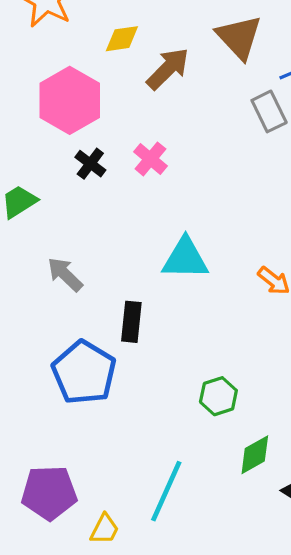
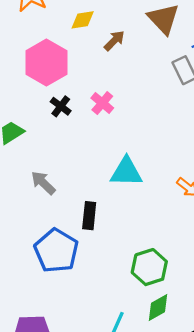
brown arrow: (168, 69) -> (114, 41), size x0.7
green hexagon: (218, 396) -> (149, 267), size x1.4
green diamond: (255, 455) -> (158, 308), moved

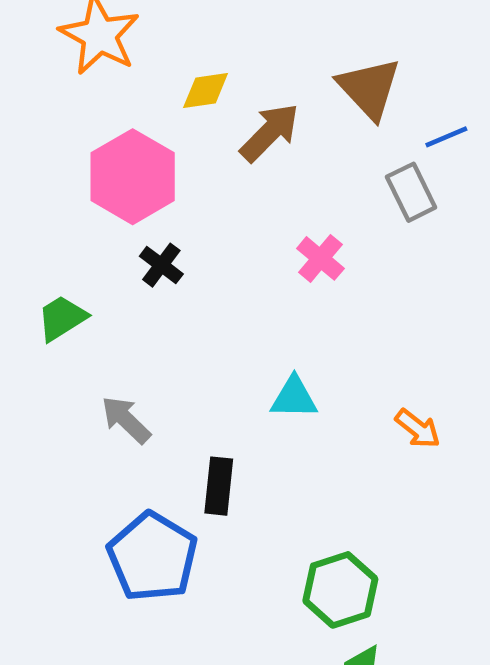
brown arrow: (114, 41) -> (270, 132), size x1.4
pink cross: (102, 103) -> (320, 258), moved
cyan triangle: (126, 172) -> (294, 398), size x0.7

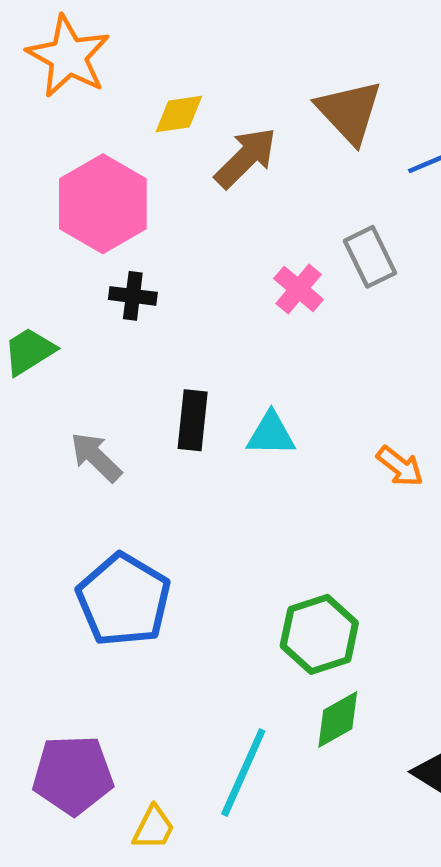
gray rectangle: (411, 192) -> (370, 257), moved
black cross: (161, 265) -> (133, 296), turned -30
black rectangle: (219, 486) -> (193, 420), moved

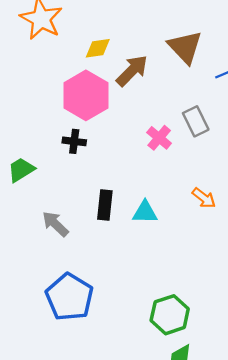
pink hexagon: (103, 204) -> (86, 95), moved
orange arrow: (400, 466) -> (204, 198), moved

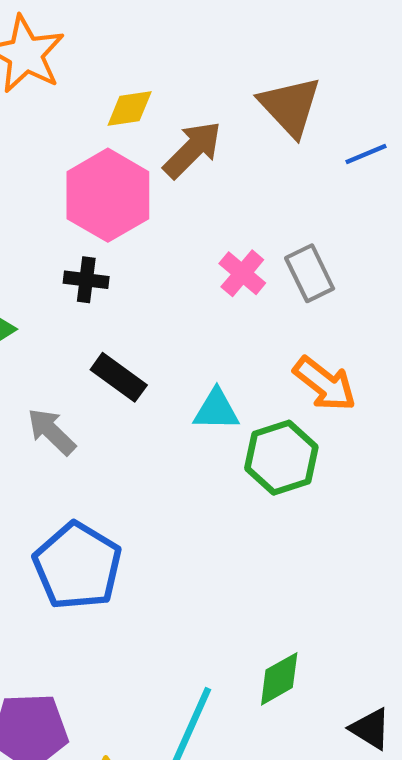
gray rectangle: (196, 121) -> (310, 273), moved
orange arrow: (204, 198) -> (325, 384), size x1.4
black rectangle: (105, 205) -> (119, 377), moved, turned -60
green hexagon: (170, 315) -> (281, 458), moved

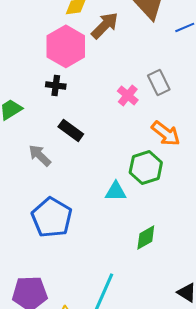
pink cross: (242, 273) -> (128, 95), moved
cyan triangle: (216, 410) -> (116, 191), moved
green diamond: (279, 679) -> (146, 237), moved

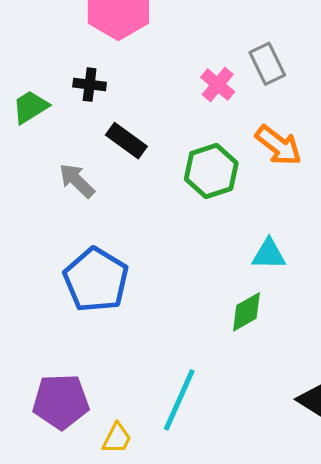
black cross: (56, 85) -> (90, 85), moved
green hexagon: (146, 167) -> (211, 171), moved
cyan triangle: (116, 191) -> (269, 254), moved

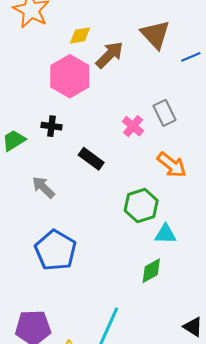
black rectangle: (126, 141) -> (91, 159), moved
green hexagon: (211, 171) -> (141, 206), moved

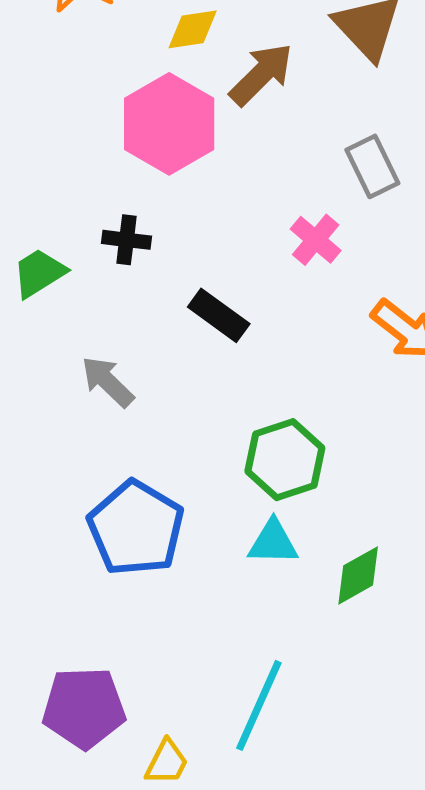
gray rectangle: (164, 113) -> (372, 166), moved
green hexagon: (141, 206) -> (285, 460), moved
cyan triangle: (166, 234) -> (273, 542), moved

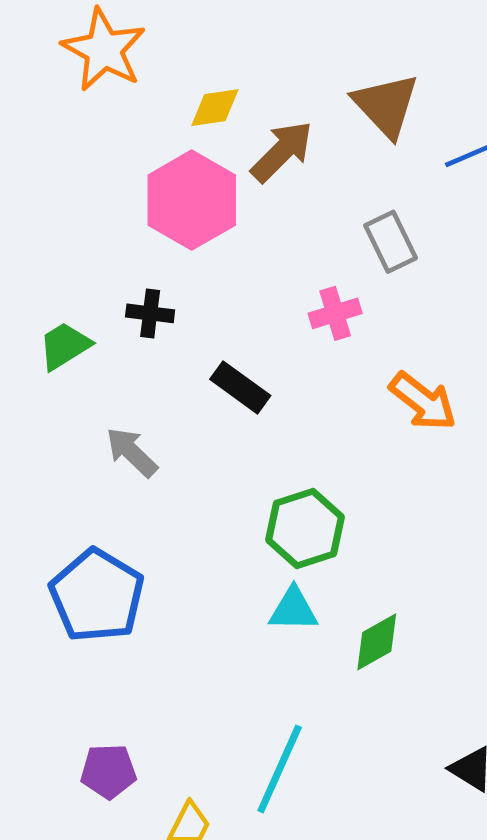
pink cross: (316, 240) -> (335, 313), turned 33
blue pentagon: (136, 528) -> (97, 596), moved
purple pentagon: (84, 708) -> (108, 771), size x0.7

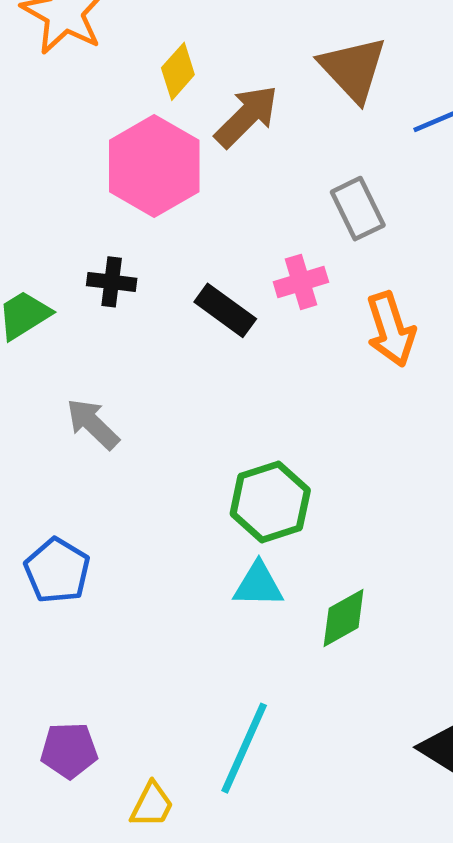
yellow diamond: (215, 108) -> (178, 71), turned -40
black rectangle: (240, 387) -> (225, 310), moved
orange arrow: (423, 401) -> (391, 329), moved, turned 34
blue pentagon: (97, 596) -> (57, 571), size x0.7

